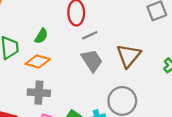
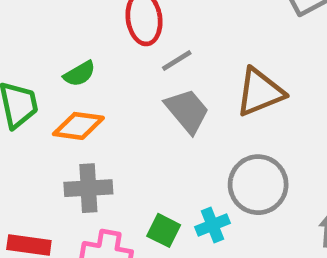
green semicircle: (41, 36) -> (80, 74), turned 35
brown triangle: (129, 56) -> (260, 92), turned 35

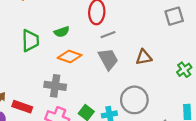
brown triangle: (260, 92) -> (144, 57), size x0.7
orange diamond: (78, 126) -> (70, 56), moved

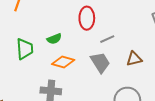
gray line: (108, 35) -> (107, 39), moved

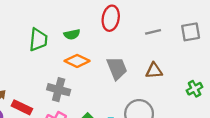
gray line: (107, 39) -> (153, 32), moved

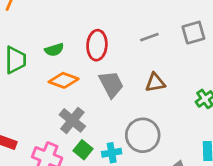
red ellipse: (111, 18) -> (97, 45), moved
gray cross: (59, 90) -> (72, 120), moved, turned 30

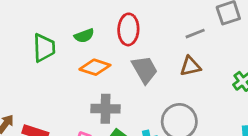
gray line: (149, 37) -> (195, 34), moved
gray cross: (72, 120) -> (106, 109), turned -36

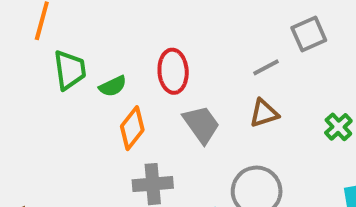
green trapezoid: (44, 48) -> (70, 70), moved
orange diamond: (95, 67) -> (132, 128), turned -64

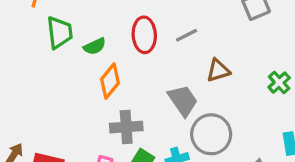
gray line: (266, 67) -> (187, 35), moved
gray trapezoid: (201, 124) -> (183, 100), moved

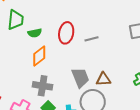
brown triangle: (218, 70) -> (103, 79), moved

